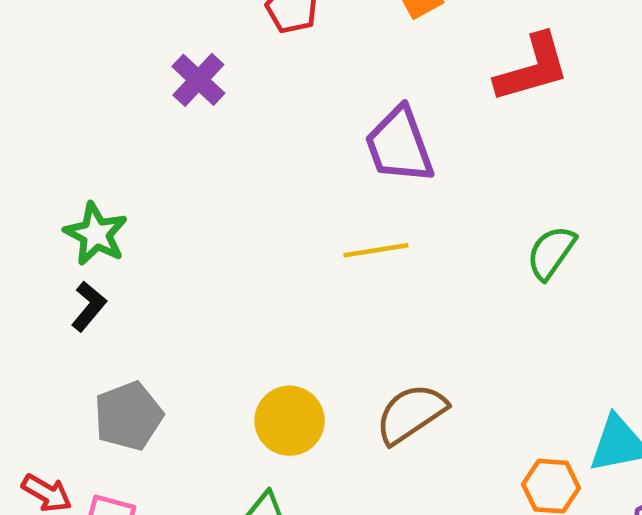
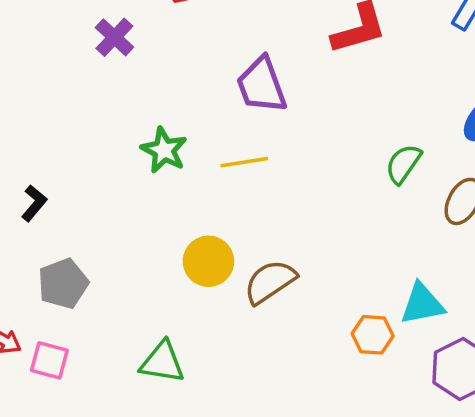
green star: (96, 234) -> (164, 150), moved
green semicircle: (551, 253) -> (403, 164), moved
yellow circle: (290, 421) -> (208, 261), moved

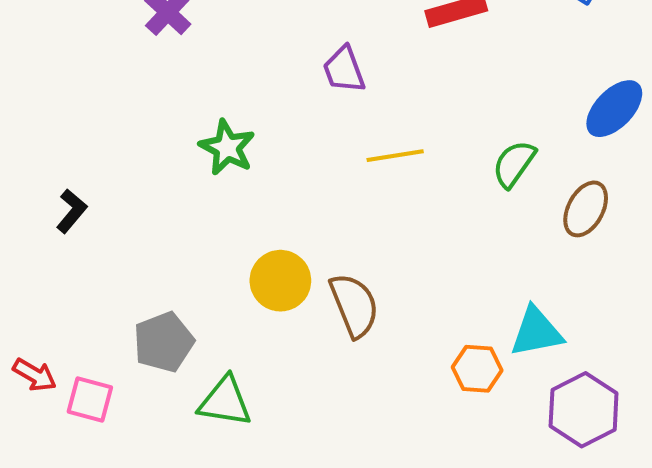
purple trapezoid: (261, 85) -> (344, 70), size x0.7
yellow line: (244, 162) -> (395, 156), moved
brown semicircle: (270, 282) -> (354, 305), turned 102
gray pentagon: (63, 283) -> (164, 342), moved

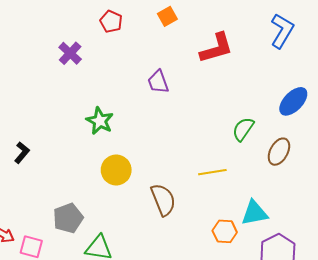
yellow line: (395, 156) -> (212, 172), moved
yellow circle: (280, 281) -> (116, 170), moved

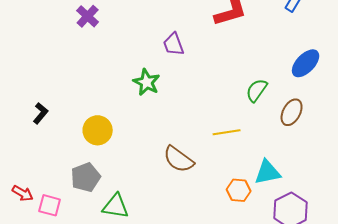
green star: (100, 121) -> (147, 82), moved
yellow circle: (116, 170) -> (98, 130), moved
brown semicircle: (163, 200) -> (179, 159), turned 148

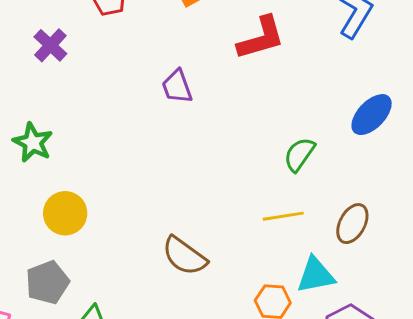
green star: (147, 82) -> (33, 143), moved
brown ellipse: (292, 112) -> (352, 224), moved
yellow line: (227, 132) -> (283, 216), moved

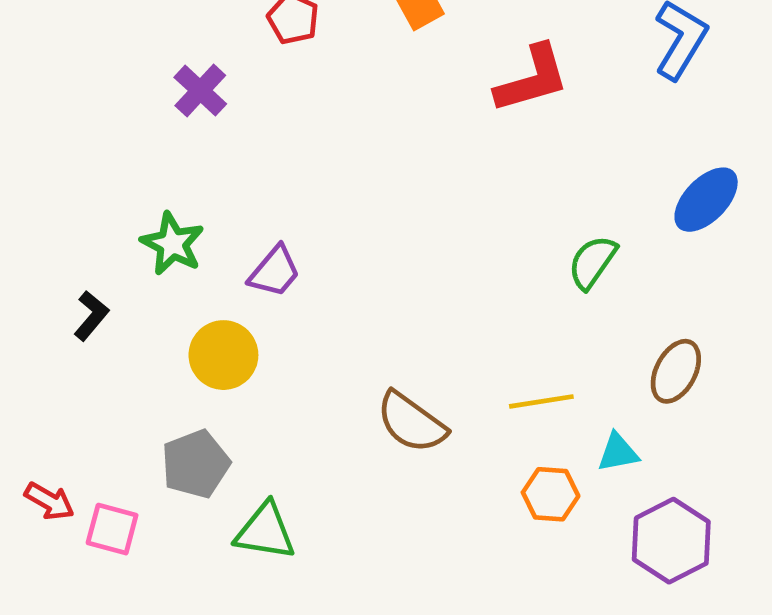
purple trapezoid: (177, 87) -> (274, 272), moved, turned -120
yellow line: (283, 216) -> (541, 401), moved
cyan triangle: (316, 275) -> (618, 452), size x0.7

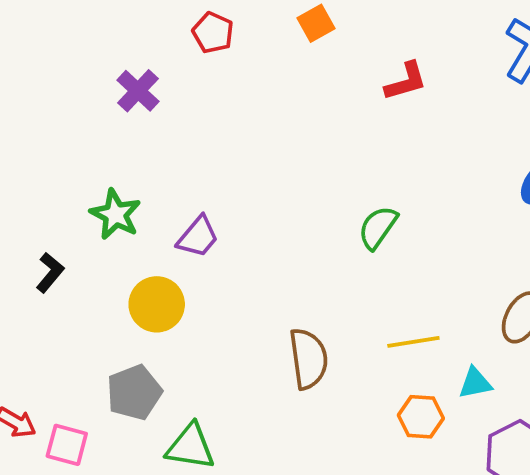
red L-shape: (532, 79) -> (406, 81), size x0.7
green semicircle: (592, 262) -> (378, 228), moved
brown semicircle: (411, 422) -> (308, 359), turned -134

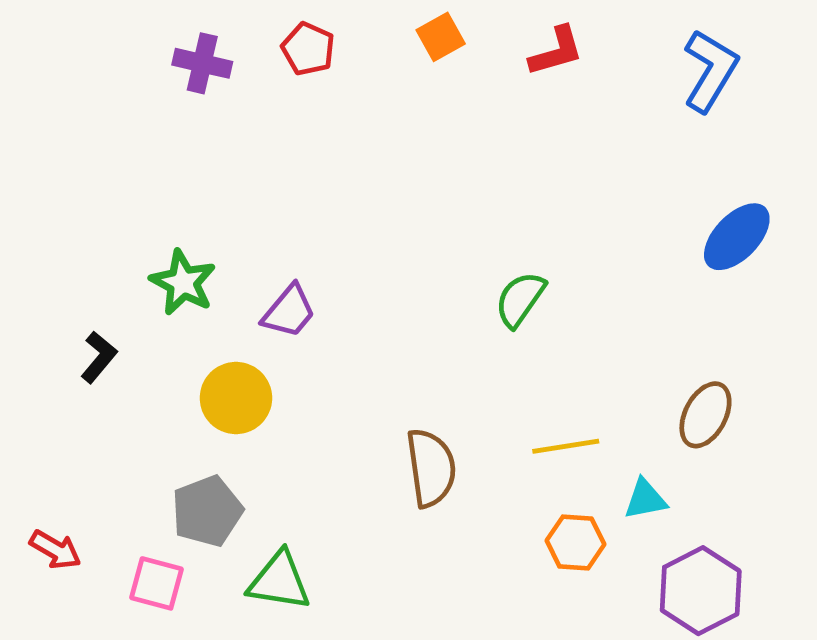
red L-shape: (406, 81) -> (556, 51), moved
purple cross: (138, 91) -> (202, 63), moved, turned -30
pink square: (67, 445) -> (156, 583), moved

